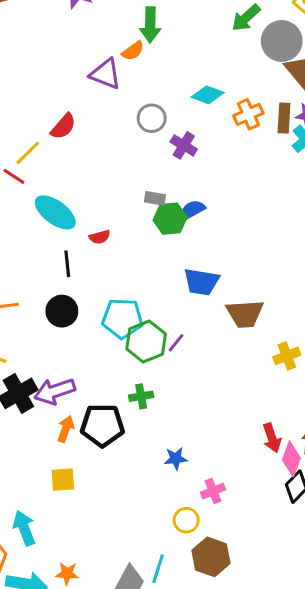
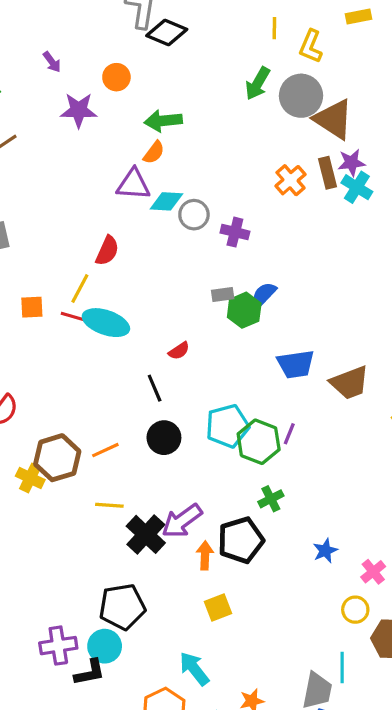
green arrow: (150, 25) -> (163, 121), turned 100
cyan diamond: (208, 95) -> (166, 201), moved
cyan ellipse: (55, 212) -> (106, 323), moved

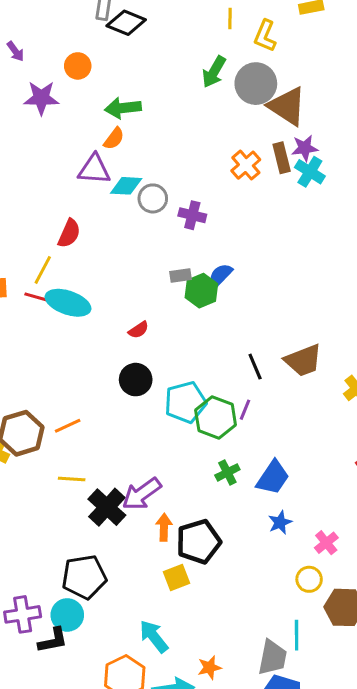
blue trapezoid: (296, 364) -> (273, 477), moved, turned -48
black line: (155, 388) -> (255, 367), moved
black circle: (164, 438) -> (136, 380), moved
black pentagon: (241, 540) -> (199, 542), moved

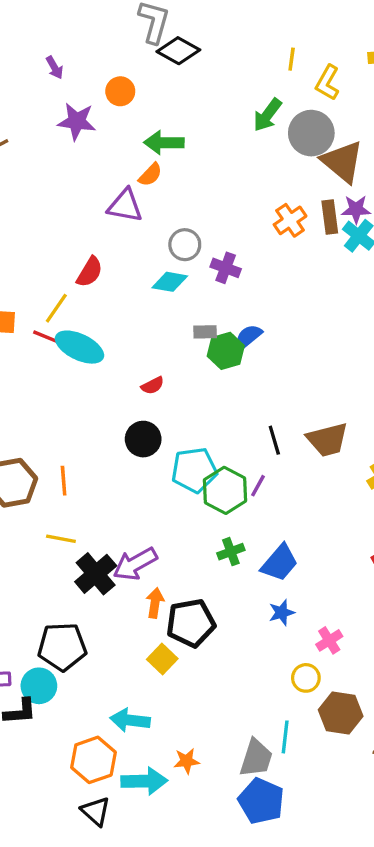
cyan diamond: (126, 186) -> (170, 282), moved
orange line: (68, 426) -> (64, 481), turned -76
yellow square: (177, 577) -> (162, 659), turned -32
cyan arrow: (154, 636) -> (130, 720), turned -52

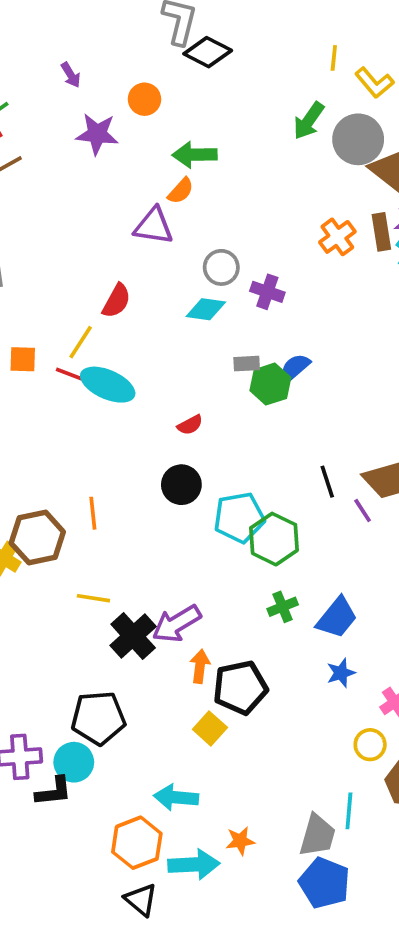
yellow L-shape: (327, 83) -> (374, 83), turned -68
orange line: (64, 481) -> (93, 513), moved
purple line: (258, 486) -> (363, 511), moved, turned -60

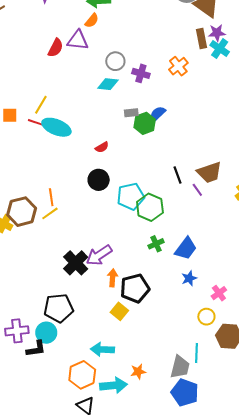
orange cross: (337, 237) -> (178, 66), moved
red semicircle: (116, 301) -> (56, 48), moved
yellow line: (93, 598) -> (50, 213), moved, turned -42

